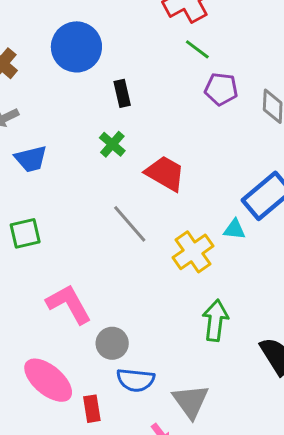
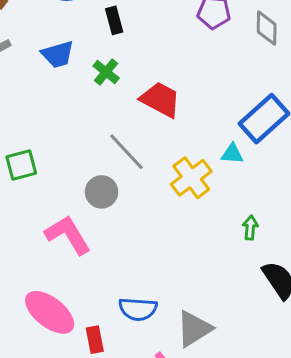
blue trapezoid: (31, 159) -> (58, 54), moved
green arrow: (215, 320) -> (250, 228), moved, size x0.6
gray circle: (112, 343) -> (102, 192), moved
gray triangle: (191, 401) -> (194, 329), turned 36

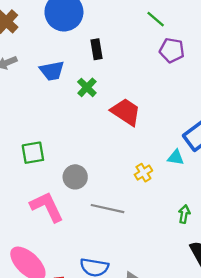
gray line: (126, 152) -> (107, 209), moved, turned -40
green square: (21, 165) -> (33, 153), moved
yellow cross: (191, 178) -> (143, 173), size x0.6

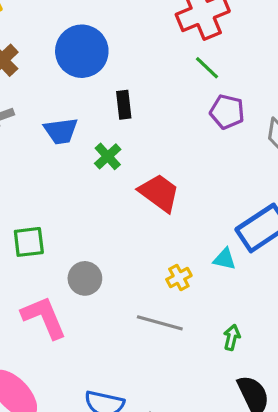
gray line: (107, 209) -> (160, 323), moved

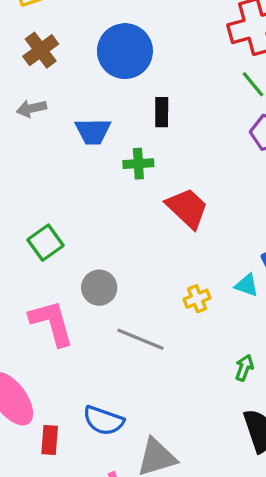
green cross: (108, 156) -> (138, 164), turned 32
green square: (29, 242) -> (45, 243), turned -36
gray line: (160, 323) -> (140, 339), moved

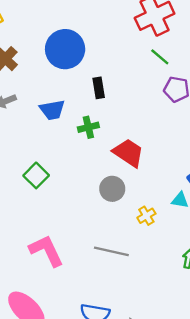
green square: (45, 243) -> (36, 175), moved
gray circle: (99, 288) -> (112, 189), moved

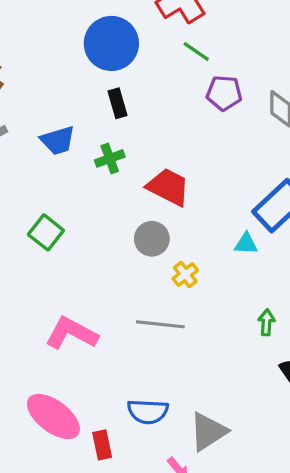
blue circle: (65, 49) -> (111, 43), moved
yellow cross: (146, 216) -> (185, 274), moved
pink L-shape: (46, 251) -> (72, 333), turned -30

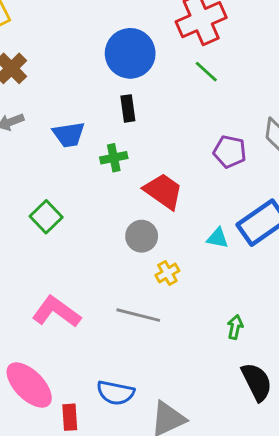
purple pentagon: (224, 93) -> (230, 152), moved
cyan triangle: (246, 244) -> (218, 238), moved

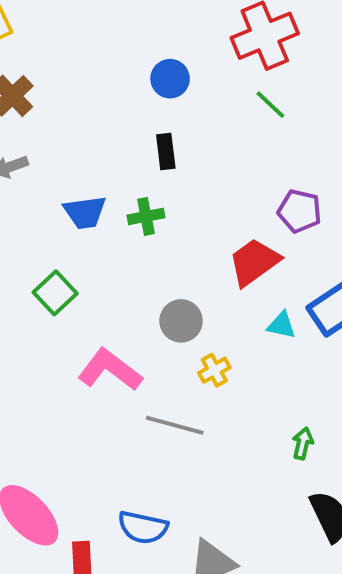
blue circle: (130, 53) -> (170, 79), size x0.6
blue trapezoid: (69, 135) -> (85, 212), moved
red trapezoid: (163, 191) -> (254, 262), moved, turned -72
pink L-shape: (56, 312) -> (110, 370), moved

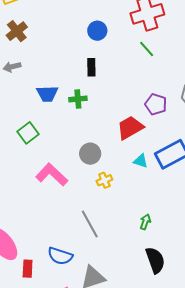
gray line: (175, 425) -> (90, 224), moved, turned 40

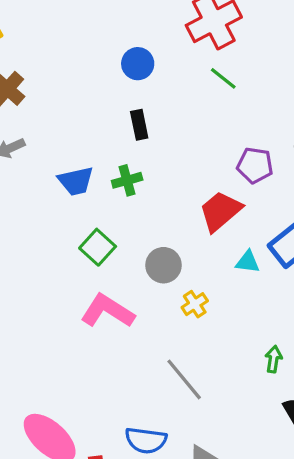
green square: (28, 133) -> (98, 247), moved

